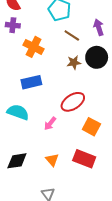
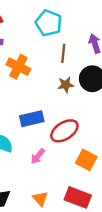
brown line: (72, 36) -> (63, 53), turned 63
blue rectangle: (31, 82) -> (32, 119), moved

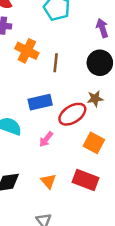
brown line: (63, 53) -> (56, 63), moved
brown star: (66, 85) -> (95, 99), moved

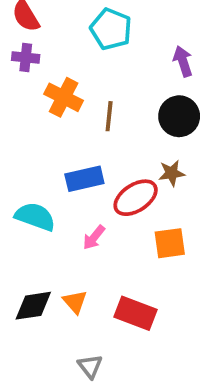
orange square: (94, 143) -> (170, 243), turned -36
red rectangle: (85, 180) -> (136, 313), moved
orange triangle: (48, 181) -> (75, 302), moved

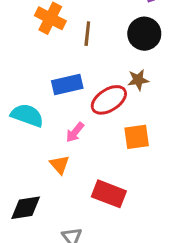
orange triangle: (75, 302) -> (60, 165), moved
black diamond: (33, 306) -> (26, 208), moved

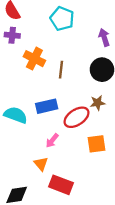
cyan semicircle: (27, 115) -> (16, 115), moved
red rectangle: (109, 194) -> (61, 185), moved

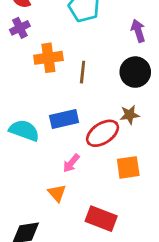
purple cross: (12, 35) -> (20, 28), turned -32
orange cross: (34, 59) -> (48, 58), turned -35
red rectangle: (61, 185) -> (101, 219), moved

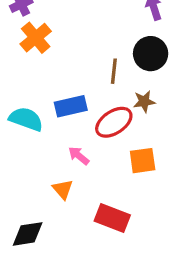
orange cross: (48, 58) -> (36, 38), moved, turned -32
brown line: (83, 72) -> (114, 71), moved
pink arrow: (71, 163) -> (79, 156), turned 90

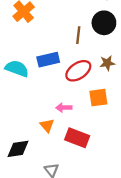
brown star: (144, 101) -> (107, 63), moved
pink arrow: (79, 156) -> (64, 108), moved, turned -40
orange triangle: (63, 189) -> (47, 125), moved

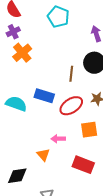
blue rectangle: (48, 60) -> (44, 96), turned 30
red rectangle: (77, 138) -> (83, 165), moved

